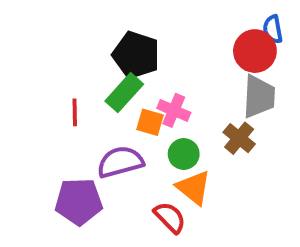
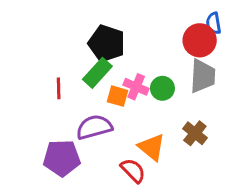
brown cross: (239, 138) -> (195, 133), moved
green circle: (184, 154) -> (162, 88), moved

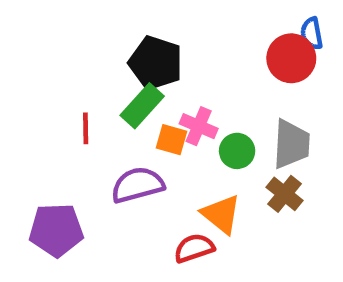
gray trapezoid: (203, 76) -> (291, 144), moved
green circle: (162, 88) -> (237, 151), moved
purple pentagon: (62, 158) -> (56, 230), moved
red semicircle: (133, 170) -> (194, 248), turned -64

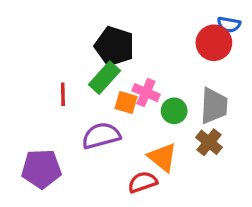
blue semicircle: (312, 33) -> (229, 25), turned -70

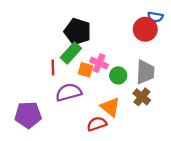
red line: (63, 94) -> (53, 68), moved

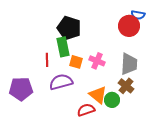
green rectangle: (71, 53) -> (63, 47), turned -54
pink cross: (99, 63) -> (97, 61), moved
green circle: (118, 75) -> (112, 100), moved
purple pentagon: (28, 115) -> (21, 89), moved

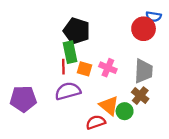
red line: (47, 60) -> (63, 67), moved

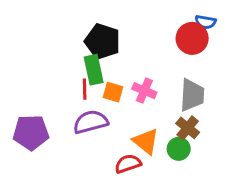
green circle: (125, 111) -> (179, 149), moved

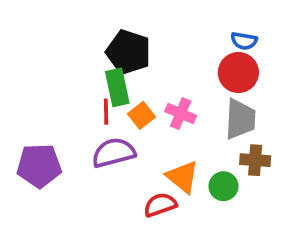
blue semicircle: (206, 22) -> (244, 41), moved
red circle: (192, 38) -> (238, 73), moved
orange square: (113, 92) -> (142, 115), turned 36
brown cross: (188, 128) -> (255, 160), moved, turned -35

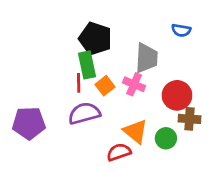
red circle: (238, 73) -> (177, 95), moved
gray trapezoid: (240, 119) -> (147, 58), moved

